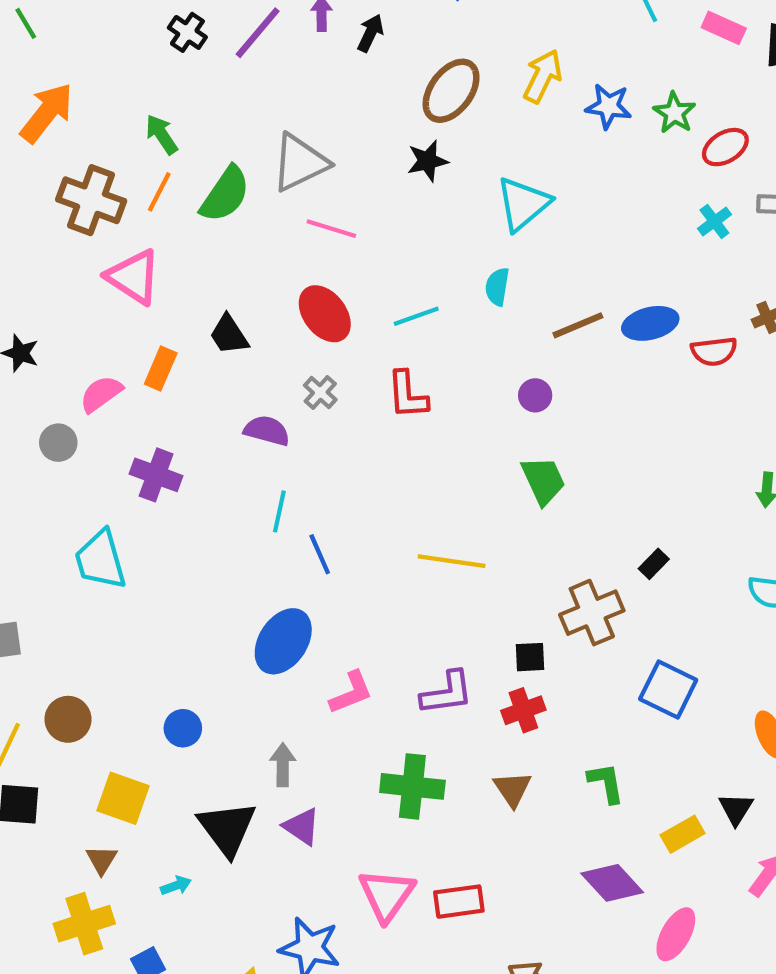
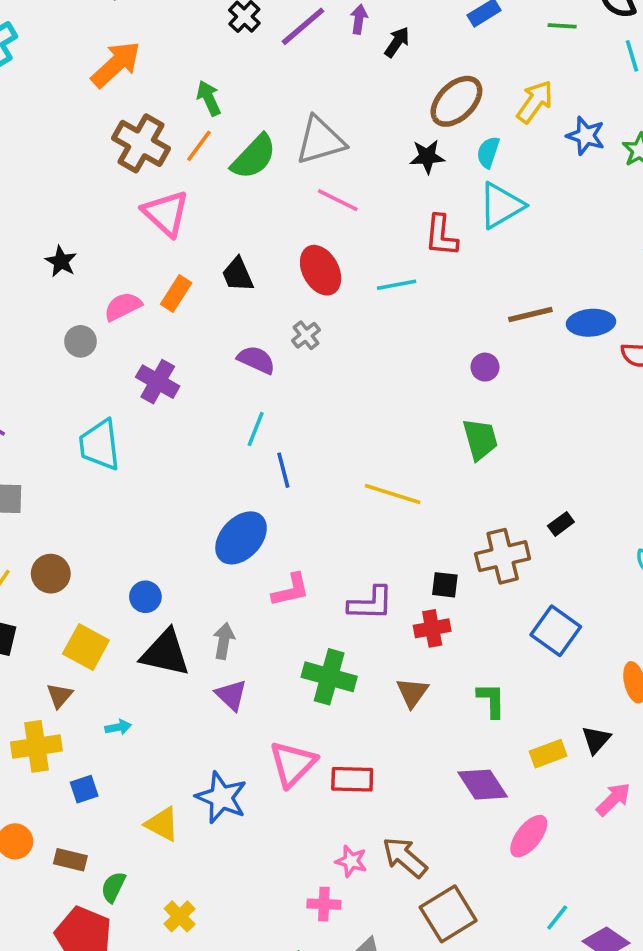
cyan semicircle: (497, 287) -> (488, 152), moved
red L-shape: (407, 395) -> (441, 236), moved
black triangle: (227, 828) -> (165, 653), moved, turned -50

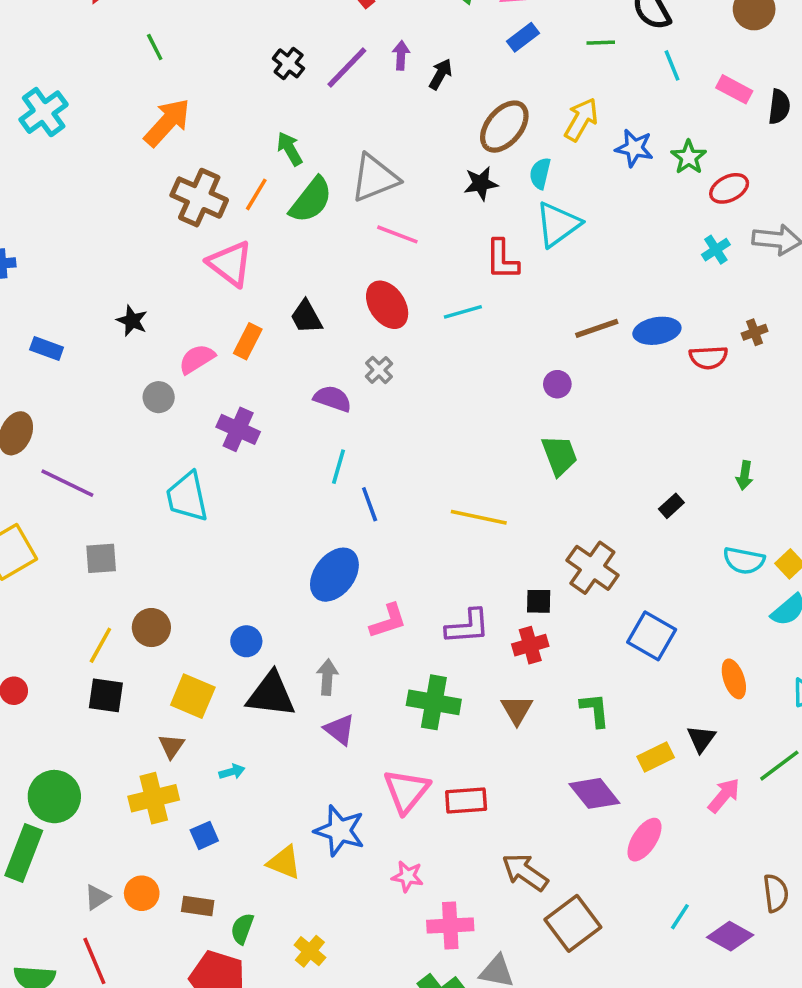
green arrow: (209, 98) -> (290, 149), moved
black rectangle: (561, 524) -> (671, 506), moved
brown cross: (503, 556) -> (592, 568), turned -36
pink star: (351, 861) -> (407, 876), moved
pink cross: (324, 904) -> (450, 925), size x1.4

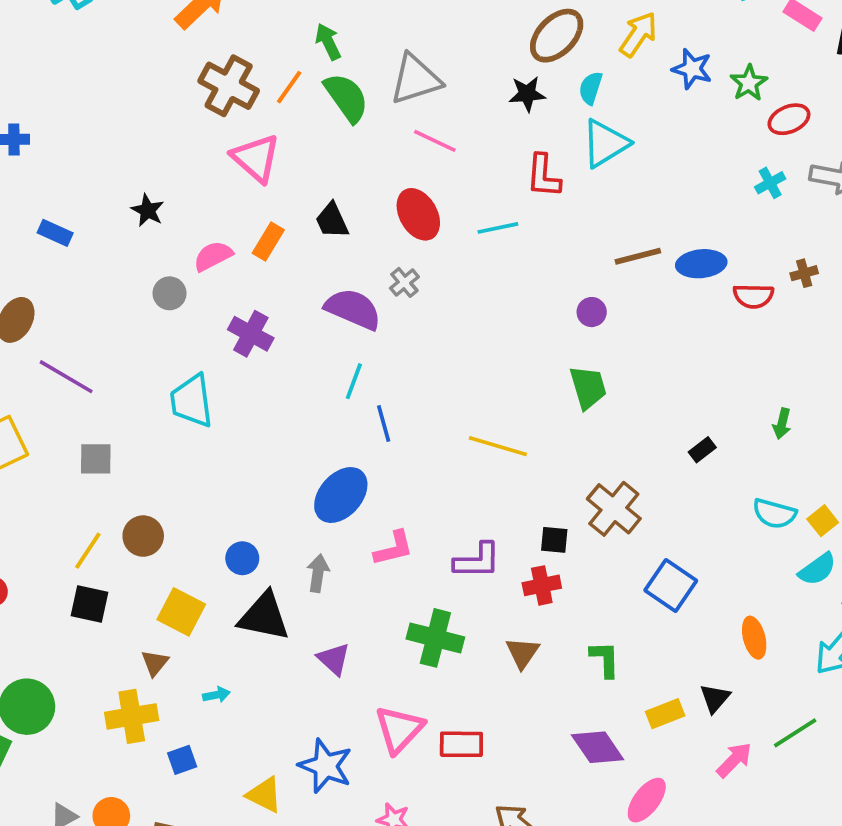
green semicircle: (311, 200) -> (346, 97), turned -78
purple semicircle: (333, 399) -> (353, 309), size x1.4
gray arrow: (327, 677) -> (318, 573), moved

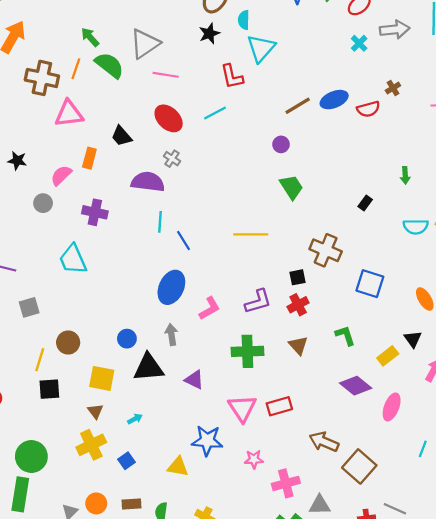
pink triangle: (256, 158) -> (69, 114), turned -32

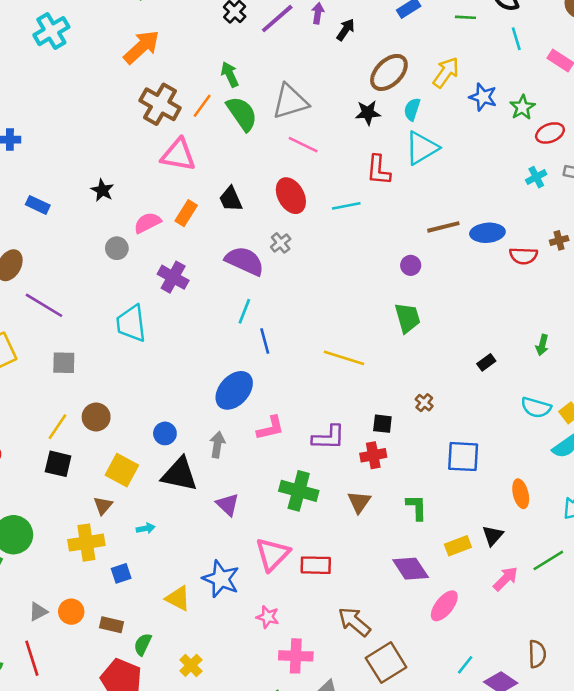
brown cross: (326, 250) -> (424, 403), size x0.5
blue square: (370, 284) -> (463, 457), turned -32

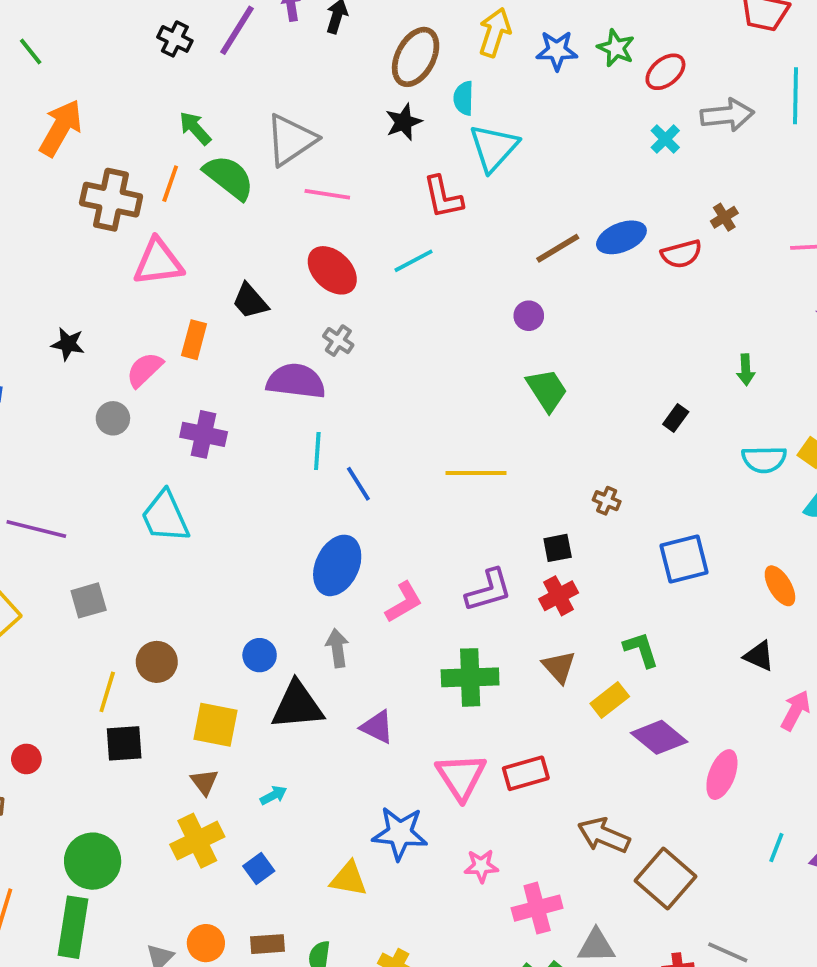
black triangle: (493, 536) -> (759, 656), turned -30
yellow rectangle: (458, 546) -> (610, 700), moved

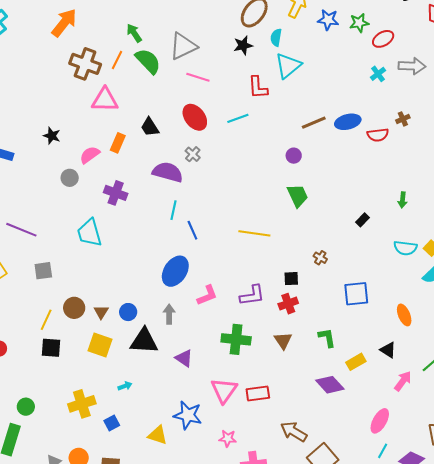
green star: (616, 48) -> (359, 23), turned 30
yellow rectangle: (610, 700) -> (356, 362), moved
pink ellipse: (722, 775) -> (380, 421), moved
brown triangle: (204, 782) -> (101, 312), moved
green circle: (93, 861) -> (26, 407), size x0.6

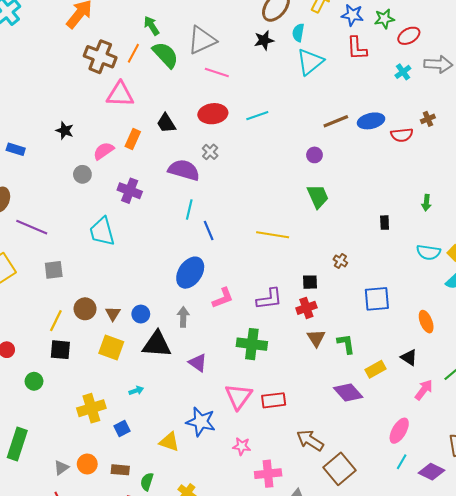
red L-shape: (258, 87) -> (357, 48), moved
red ellipse: (195, 117) -> (213, 114), turned -60
black rectangle: (362, 220) -> (385, 223), turned -48
brown triangle: (283, 341) -> (316, 338), moved
green circle: (26, 407) -> (34, 381), moved

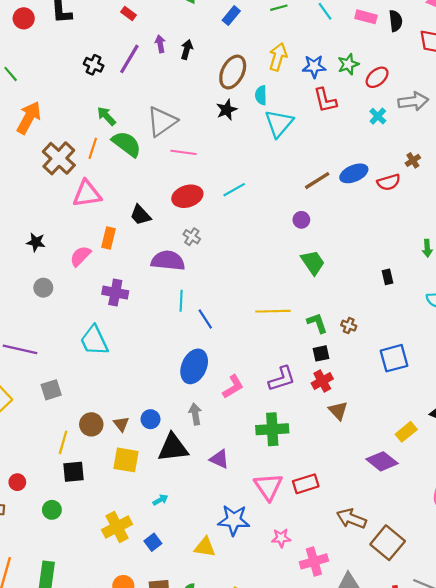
brown cross: (100, 57) -> (59, 158), turned 32
gray circle: (82, 174) -> (43, 288), moved
green L-shape: (346, 344) -> (317, 323), moved

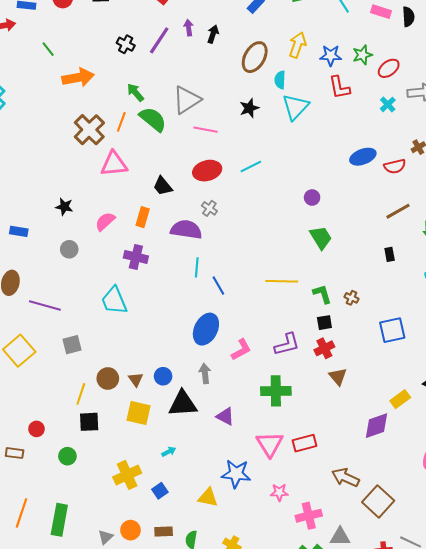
black star: (227, 110) -> (249, 108), moved
orange arrow: (29, 118) -> (78, 78), moved, turned 48
brown line: (317, 181) -> (398, 211), moved
orange rectangle: (109, 238) -> (143, 217), moved
purple diamond: (382, 461) -> (377, 426), turned -60

